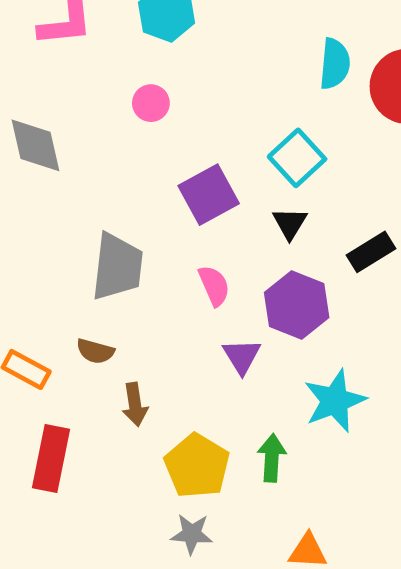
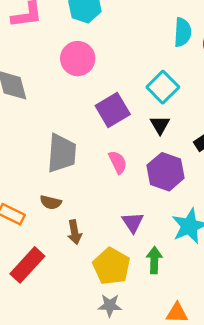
pink circle: (151, 103) -> (78, 59), size x1.6
purple triangle: (242, 356) -> (133, 222), moved
red rectangle: (51, 459) -> (27, 265), turned 33

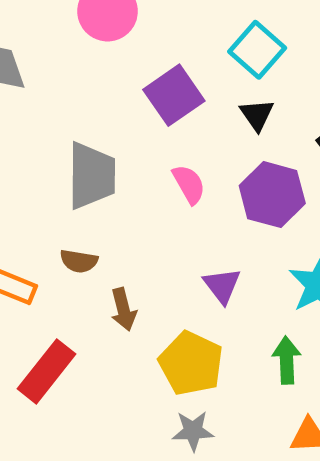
green arrow: (154, 260) -> (286, 360), moved

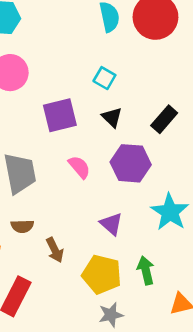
cyan square: (257, 50) -> (104, 78), size x0.7
purple square: (174, 95) -> (60, 115), turned 32
green arrow: (286, 360) -> (146, 270), moved

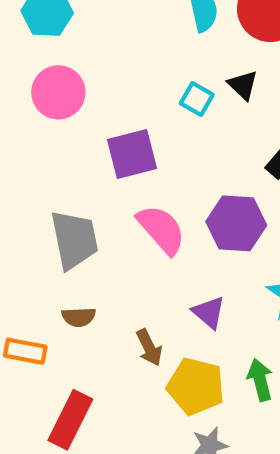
black triangle: (112, 117) -> (243, 85), moved
pink semicircle: (79, 167) -> (161, 229), size x1.5
brown arrow: (55, 250) -> (149, 348), moved

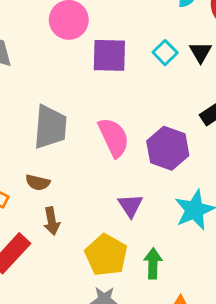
purple square: (132, 154) -> (109, 55), moved
brown arrow: (149, 348) -> (52, 221), moved

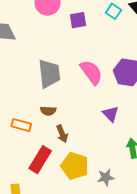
purple square: (109, 55) -> (78, 20), size x0.7
yellow pentagon: (106, 255) -> (75, 166), moved

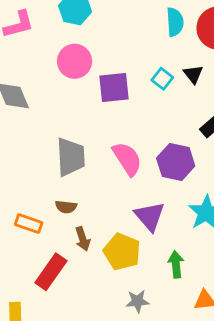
purple square: (78, 20) -> (114, 88), size x1.4
purple triangle: (111, 114) -> (150, 216), size x1.4
yellow pentagon: (75, 166) -> (122, 252), moved

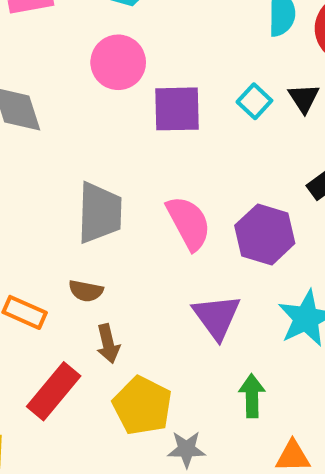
yellow pentagon: (122, 252) -> (142, 406), moved

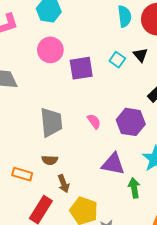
pink semicircle: (189, 223) -> (94, 121), size x0.6
purple triangle: (217, 317) -> (113, 164), turned -35
green arrow: (252, 396) -> (134, 188), moved

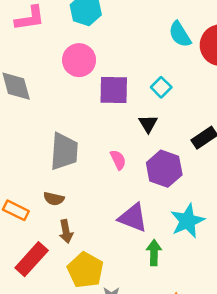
cyan semicircle: (125, 16) -> (180, 34), turned 145
black triangle: (140, 55) -> (148, 124), moved

